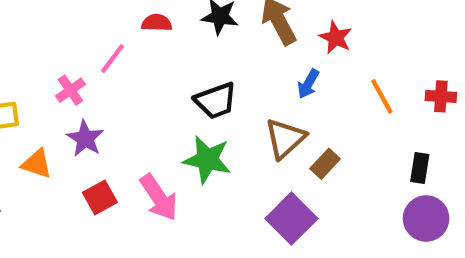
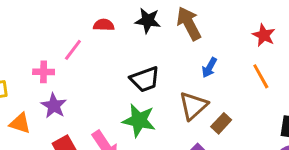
red star: (336, 38) -> (264, 35), moved
pink cross: (70, 90) -> (44, 72), turned 36

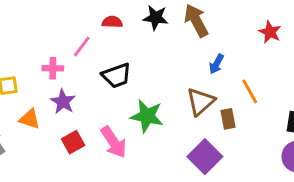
orange line: (261, 76) -> (250, 91), moved
black trapezoid: (145, 79) -> (117, 76), moved
brown rectangle: (221, 123) -> (228, 119), turned -54

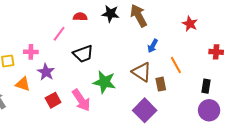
pink cross: (53, 68) -> (31, 52), moved
brown triangle: (200, 102) -> (142, 72), turned -45

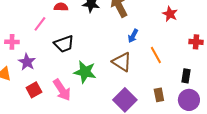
brown rectangle: (161, 84) -> (159, 95), moved

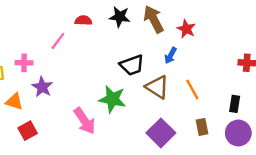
red star: (170, 14) -> (186, 29), moved
black trapezoid: (64, 44) -> (132, 65), moved
orange line: (156, 55) -> (192, 89), moved
red square: (34, 90) -> (28, 131), moved

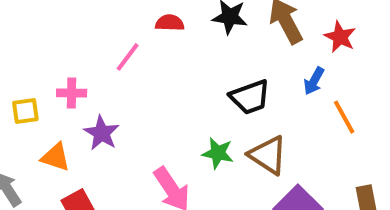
brown triangle: (157, 87) -> (268, 155), moved
orange line: (192, 89) -> (344, 117), moved
green star: (112, 99) -> (218, 153), size x0.7

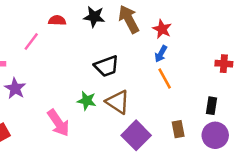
blue arrow: (314, 81) -> (161, 54), moved

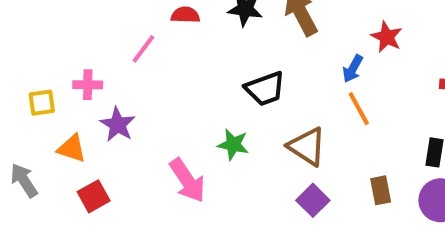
red star: (162, 29) -> (387, 37), moved
brown triangle: (118, 102) -> (307, 146), moved
purple square: (136, 135) -> (313, 200), size x0.7

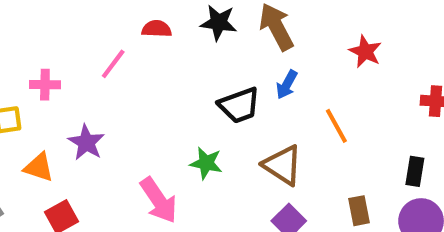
blue arrow: (353, 69) -> (287, 85), moved
pink cross: (88, 85) -> (45, 85), moved

